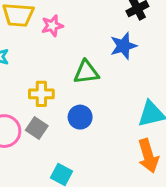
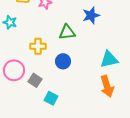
gray square: (37, 128) -> (35, 80), moved

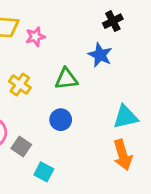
blue star: (91, 15) -> (100, 55), turned -30
yellow cross: (38, 46) -> (20, 84), moved, turned 35

